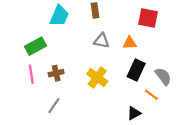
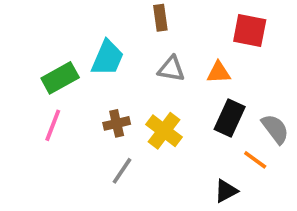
cyan trapezoid: (59, 16) -> (107, 58), moved
brown cross: (56, 73) -> (117, 123), moved
pink line: (31, 74) -> (53, 125), turned 30
gray line: (54, 106) -> (122, 171), moved

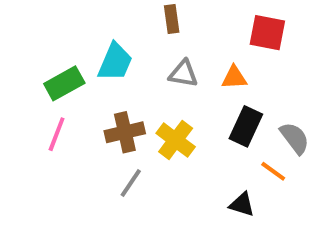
brown cross: (117, 123) -> (125, 132), size x1.4
black triangle: (226, 191) -> (242, 204), turned 45

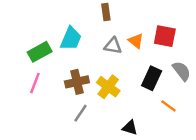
red square: (267, 33) -> (165, 36), moved
orange triangle: (234, 78) -> (136, 41), moved, turned 42
gray semicircle: (295, 138) -> (182, 71), moved
black triangle: (242, 204) -> (130, 128), moved

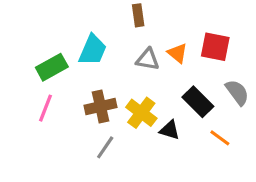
black rectangle: (152, 78) -> (198, 102), turned -70
black triangle: (130, 128) -> (170, 130), moved

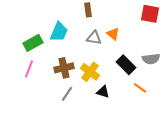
red square: (215, 47) -> (150, 14), moved
gray semicircle: (237, 92) -> (151, 59), turned 120
black triangle: (170, 130) -> (103, 92), moved

